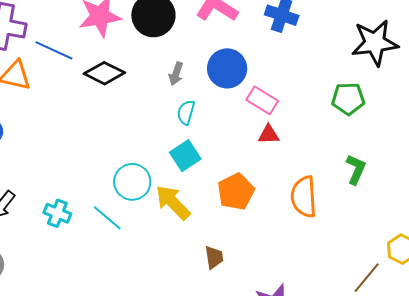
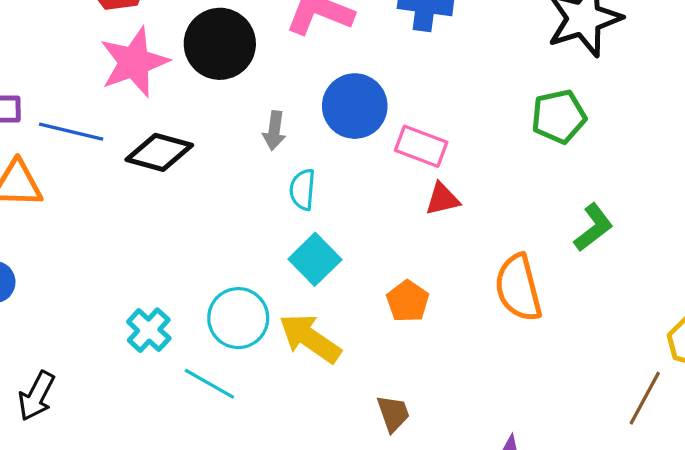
green L-shape: (356, 169) -> (593, 228), turned 40
orange pentagon: (236, 192) -> (408, 301), size x0.7
cyan cross: (57, 213) -> (149, 330), moved, turned 32

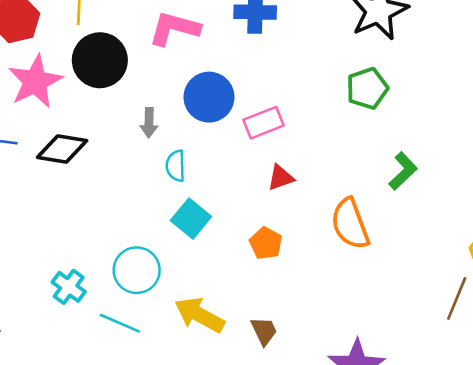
pink rectangle: (421, 146) -> (264, 123), turned -36
red triangle: (442, 199) -> (281, 178), moved
yellow arrow: (310, 338) -> (200, 315), moved

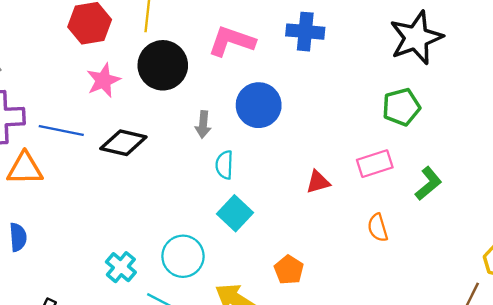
pink star: (35, 81) -> (103, 80), size x0.7
pink rectangle: (264, 123) -> (375, 164), moved
orange semicircle: (350, 224) -> (378, 228), size x0.6
orange pentagon: (266, 243) -> (289, 270), moved

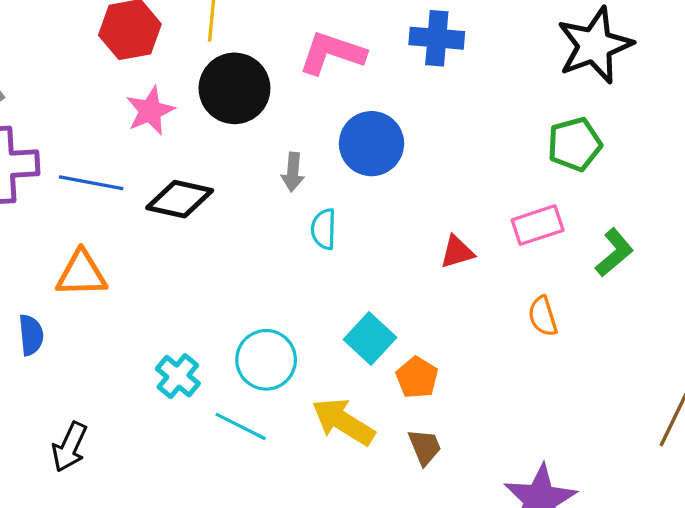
orange triangle: (25, 169) -> (82, 274), moved
cyan square: (235, 213) -> (370, 338), moved

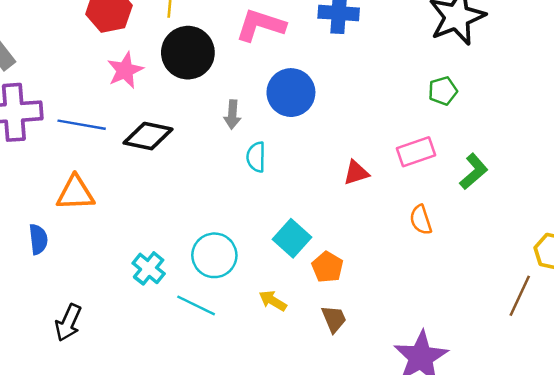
green pentagon: (574, 144) -> (443, 91), size x0.7
yellow arrow: (343, 422) -> (273, 301), size x0.6

